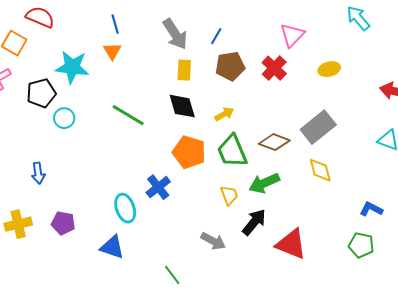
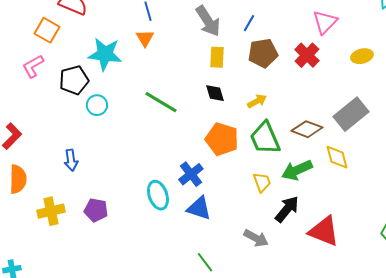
black diamond: (182, 106) -> (215, 93), size x0.7
yellow diamond: (320, 170) -> (337, 157), moved
gray arrow: (213, 241) -> (256, 238), moved
blue triangle: (112, 247) -> (199, 208), moved

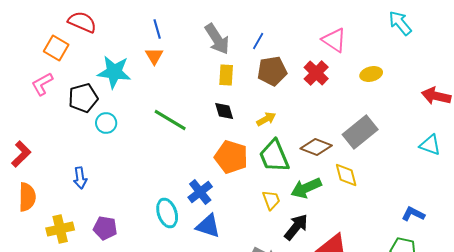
pink triangle: (325, 22) -> (334, 40), turned -40

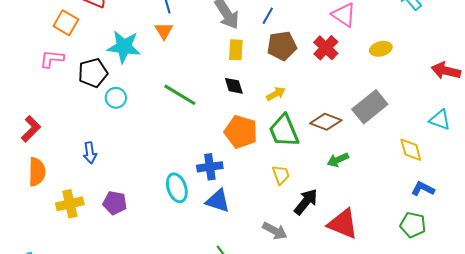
pink L-shape: (42, 84) -> (52, 59), turned 35
yellow diamond: (346, 175) -> (411, 150), moved
green arrow: (306, 188) -> (338, 160), moved, size x0.7
blue cross: (200, 192) -> (210, 167), turned 30

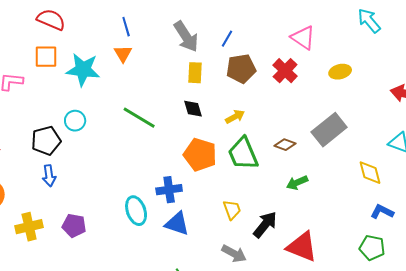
orange square: (66, 23) -> (46, 57), moved, turned -30
black pentagon: (93, 73) -> (46, 141), moved
brown diamond: (326, 122) -> (285, 145), size x0.7
yellow trapezoid: (281, 175) -> (232, 210), moved

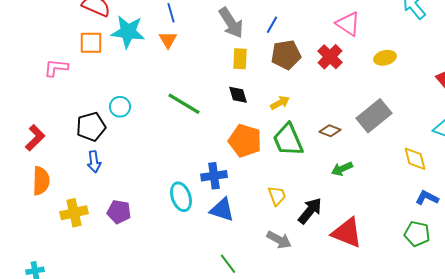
cyan star: (83, 70) -> (128, 32), moved

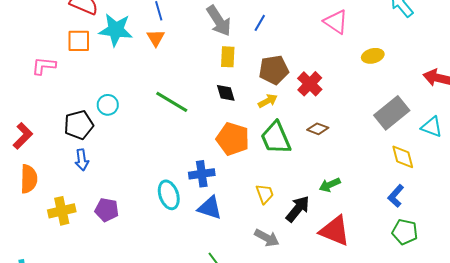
brown pentagon: (286, 55) -> (274, 70), moved
red cross: (330, 57) -> (310, 84), moved
gray rectangle: (374, 116) -> (392, 113), moved
green arrow: (342, 169) -> (330, 185), moved
blue L-shape: (427, 198) -> (396, 196), moved, turned -75

